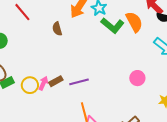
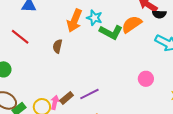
orange semicircle: (134, 22) -> (132, 24), turned -85
brown semicircle: (57, 29) -> (58, 46), turned 40

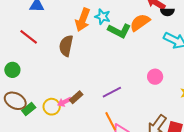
brown semicircle: (58, 46) -> (66, 46), size x1.5
purple line: (89, 94) -> (112, 92), moved
pink arrow: (55, 102) -> (64, 102), turned -128

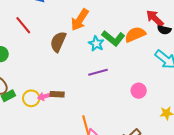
cyan star: (103, 17) -> (96, 44), moved
purple line: (112, 92) -> (98, 72), moved
brown rectangle: (76, 97) -> (57, 94), turned 32

